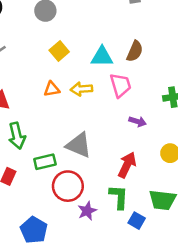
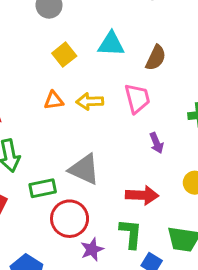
cyan triangle: (102, 57) -> (111, 44), moved
purple arrow: (138, 121) -> (157, 143), turned 49
red arrow: (127, 165) -> (142, 195), turned 65

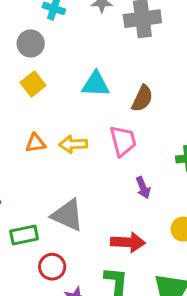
yellow square: (64, 55) -> (33, 84), moved
red circle: (70, 219) -> (52, 267), size x0.7

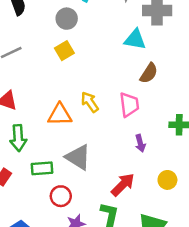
cyan triangle: (96, 84) -> (135, 39), moved
orange triangle: (36, 143) -> (60, 115), moved, size x1.5
yellow arrow: (73, 144) -> (90, 102), turned 50
red arrow: (128, 242) -> (123, 185), turned -55

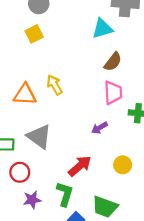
cyan triangle: (135, 39) -> (102, 29), turned -30
pink trapezoid: (129, 105) -> (113, 93), moved
purple arrow: (140, 143) -> (99, 128), turned 70

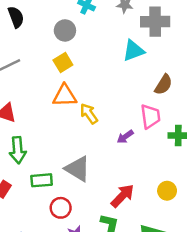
brown semicircle: (113, 62) -> (163, 85), moved
orange triangle: (25, 95) -> (65, 96), moved
purple arrow: (99, 128) -> (125, 137), moved

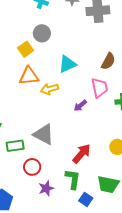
gray circle: (65, 30) -> (42, 33), moved
cyan triangle: (133, 51) -> (67, 64), moved
yellow arrow: (89, 114) -> (50, 89), turned -66

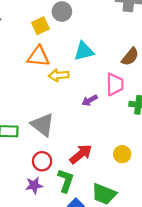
red circle: (32, 167) -> (42, 161), moved

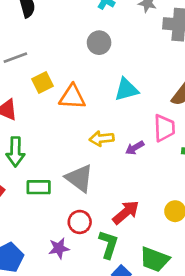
yellow square: (40, 26) -> (43, 83), moved
yellow arrow: (59, 75) -> (102, 139), moved
purple star: (34, 185) -> (59, 248), moved

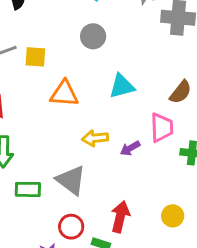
yellow square: (43, 83) -> (35, 57), moved, turned 30
red arrow: (126, 212) -> (120, 217), turned -36

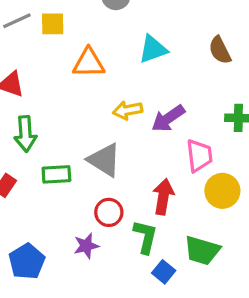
brown semicircle: (181, 92) -> (220, 50), turned 120
pink trapezoid: (162, 127) -> (199, 156), moved
purple arrow: (130, 148) -> (168, 118), size x1.5
yellow circle: (173, 216) -> (222, 191), size x1.4

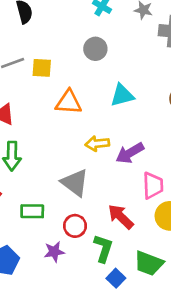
green rectangle: (56, 174) -> (32, 211), moved
red arrow: (163, 197) -> (121, 217), turned -60

